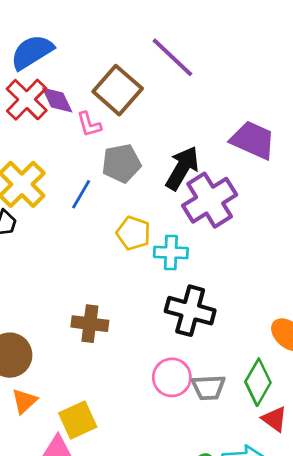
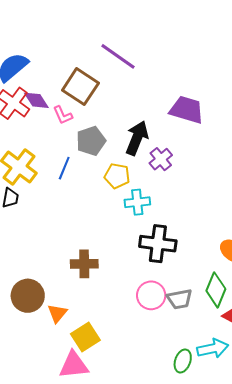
purple cross: (210, 200) -> (161, 159), size x0.6
yellow pentagon: (133, 233) -> (117, 176), moved
orange triangle: (24, 401) -> (57, 313), moved

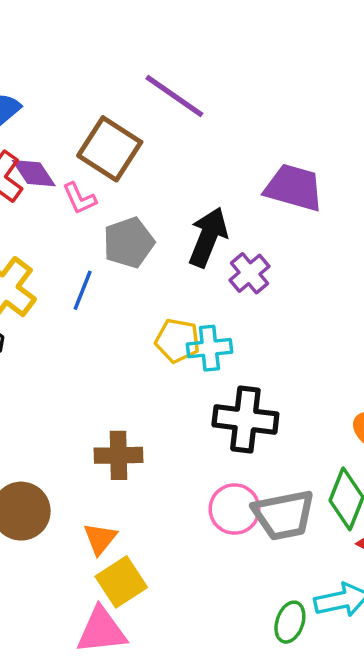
yellow pentagon: (117, 176) -> (177, 341), moved
gray trapezoid: (180, 299) -> (284, 515), size x1.4
orange triangle: (57, 313) -> (100, 539), moved

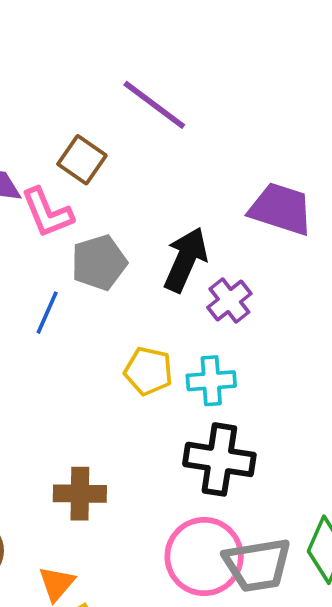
brown square: (110, 149) -> (82, 160), size x0.7
pink L-shape: (79, 198) -> (47, 213), size x1.4
cyan cross: (209, 348) -> (211, 381), moved
pink circle: (235, 509) -> (204, 557), size x1.4

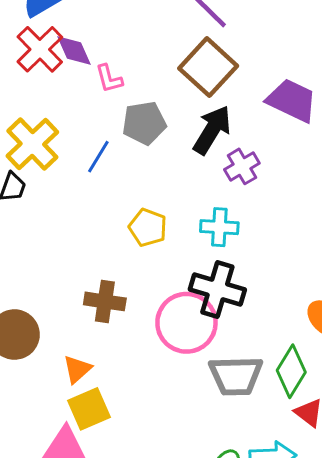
brown square: (82, 160) -> (208, 67), moved, size x1.5
pink L-shape: (47, 213) -> (109, 79), size x0.7
yellow pentagon: (148, 371) -> (148, 227), moved
pink circle: (204, 557) -> (186, 323), moved

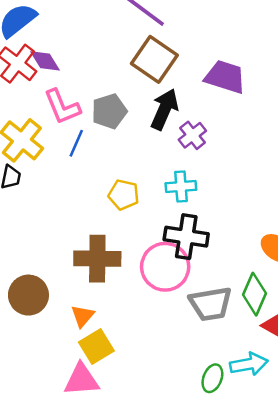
pink L-shape: (109, 79) -> (62, 107), moved, size x1.6
brown cross: (105, 301) -> (97, 259), size x1.4

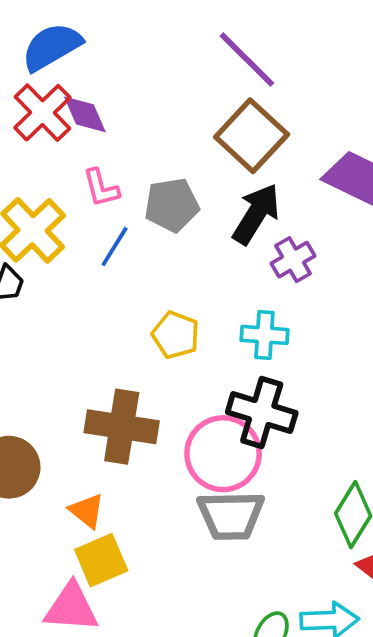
pink L-shape: (62, 107) -> (101, 188), size x0.7
gray trapezoid: (211, 304) -> (231, 515), moved
orange triangle: (83, 316) -> (87, 511), turned -40

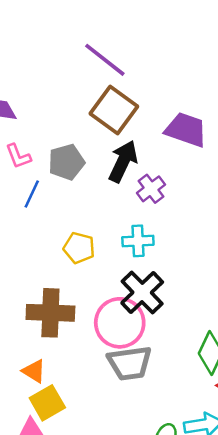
black cross: (262, 413) -> (142, 292), turned 36

